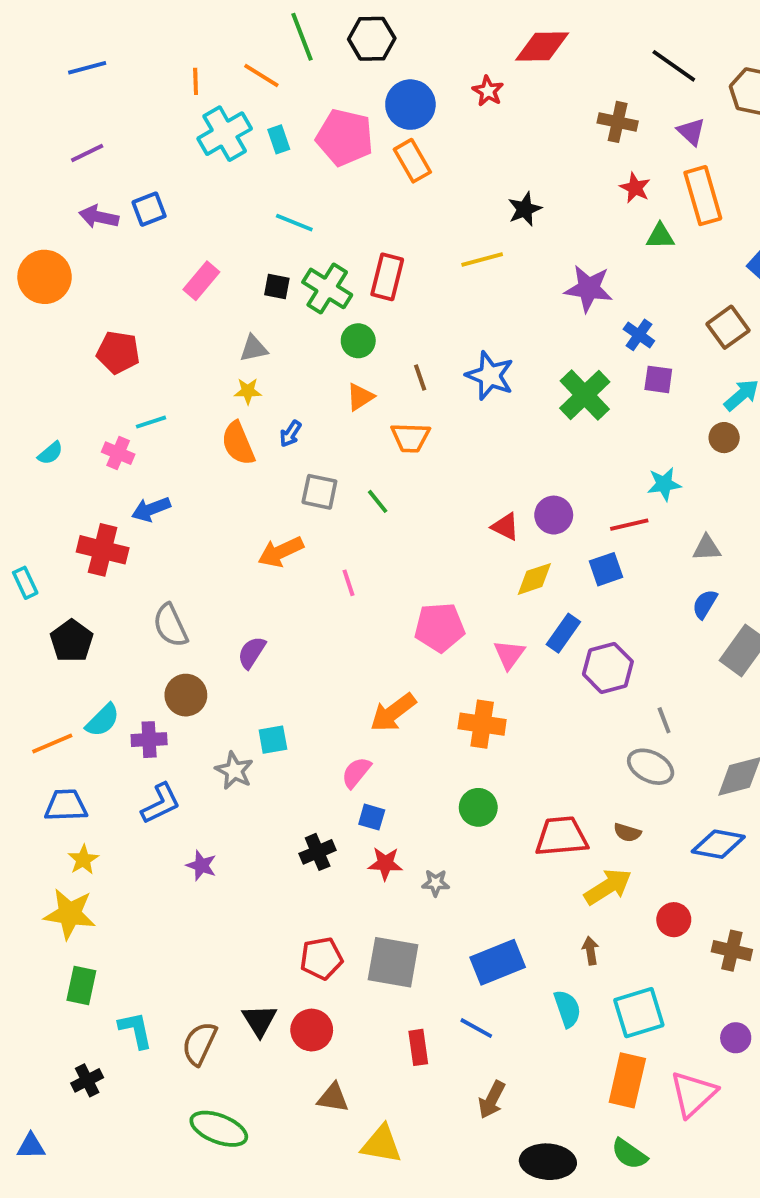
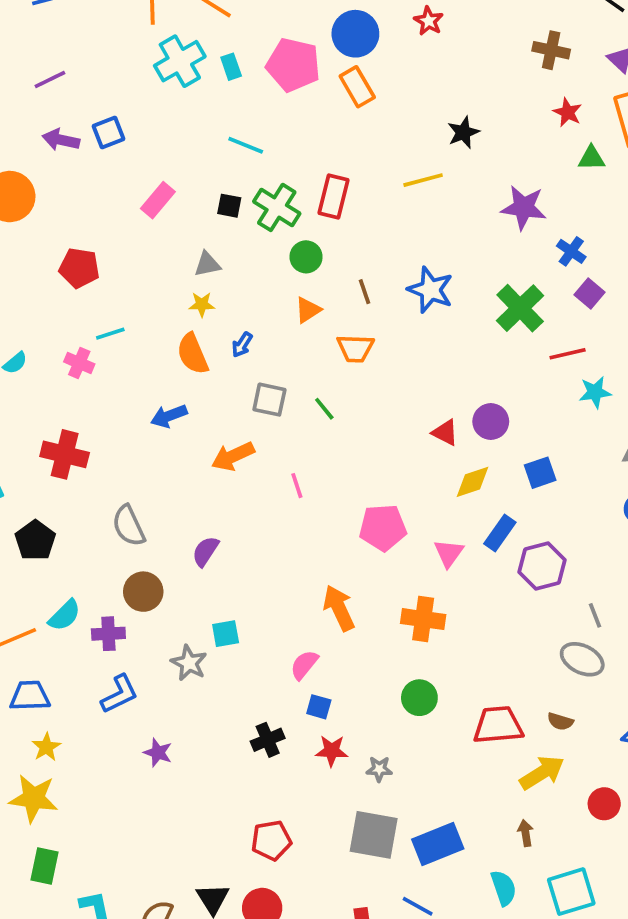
purple square: (658, 379) -> (590, 293), turned 32
blue arrow: (151, 509) -> (169, 416), moved
red line: (629, 525) -> (568, 354), moved
orange arrow: (393, 712) -> (339, 608), turned 102
gray square: (393, 962) -> (374, 835), moved

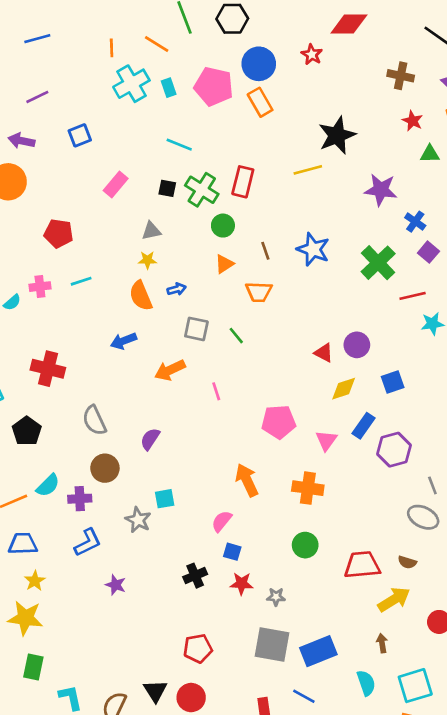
black star: (463, 132) -> (337, 135), size x1.6
purple arrow: (61, 140) -> (21, 141), moved
blue arrow: (242, 345) -> (177, 289), turned -138
pink cross: (79, 363) -> (40, 287), moved, turned -30

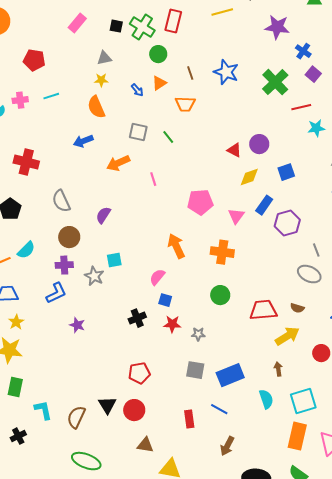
blue arrow: (177, 289) -> (137, 90), moved, turned 64
purple cross: (80, 499) -> (64, 265), moved
gray square: (272, 644) -> (195, 370), size x0.7

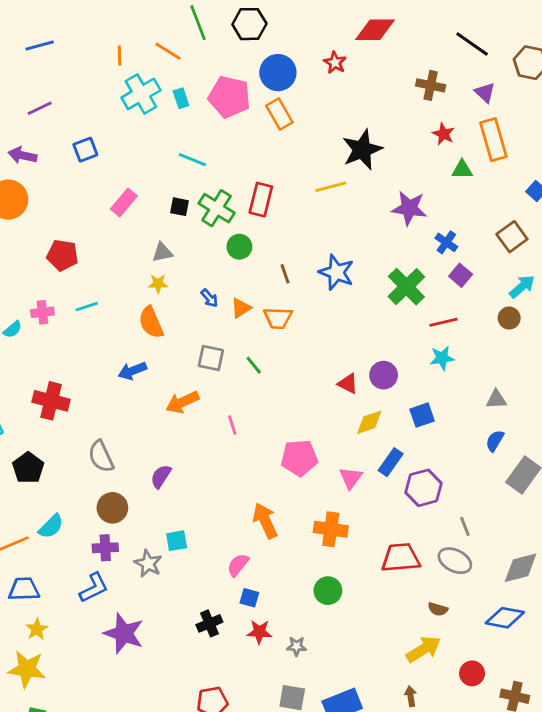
orange triangle: (159, 83) -> (241, 308), moved
cyan star: (316, 128) -> (442, 358), moved
red trapezoid: (263, 310) -> (401, 558), moved
purple star: (77, 325) -> (124, 633), size x1.8

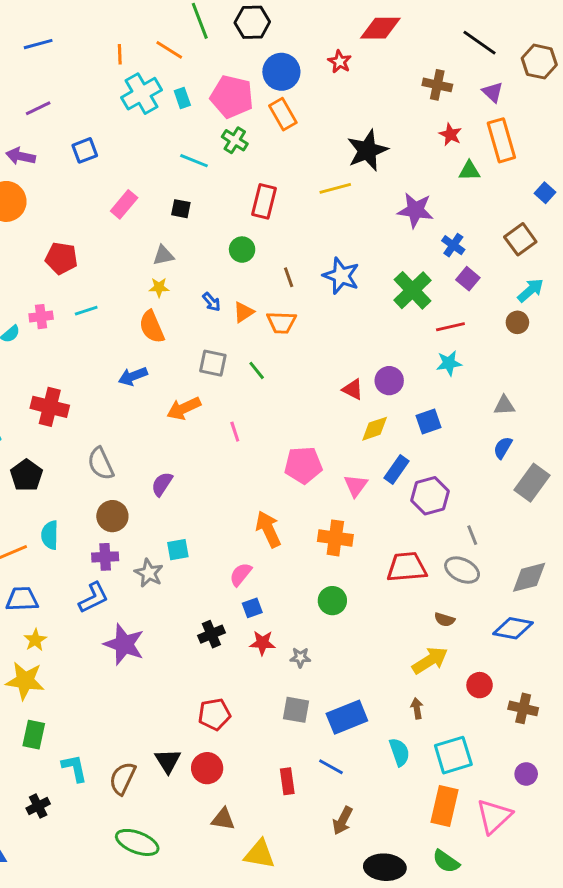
green cross: (217, 208) -> (235, 140), moved, size x0.7
cyan semicircle: (51, 526) -> (50, 535), turned 136
blue square: (249, 598) -> (252, 608), turned -36

